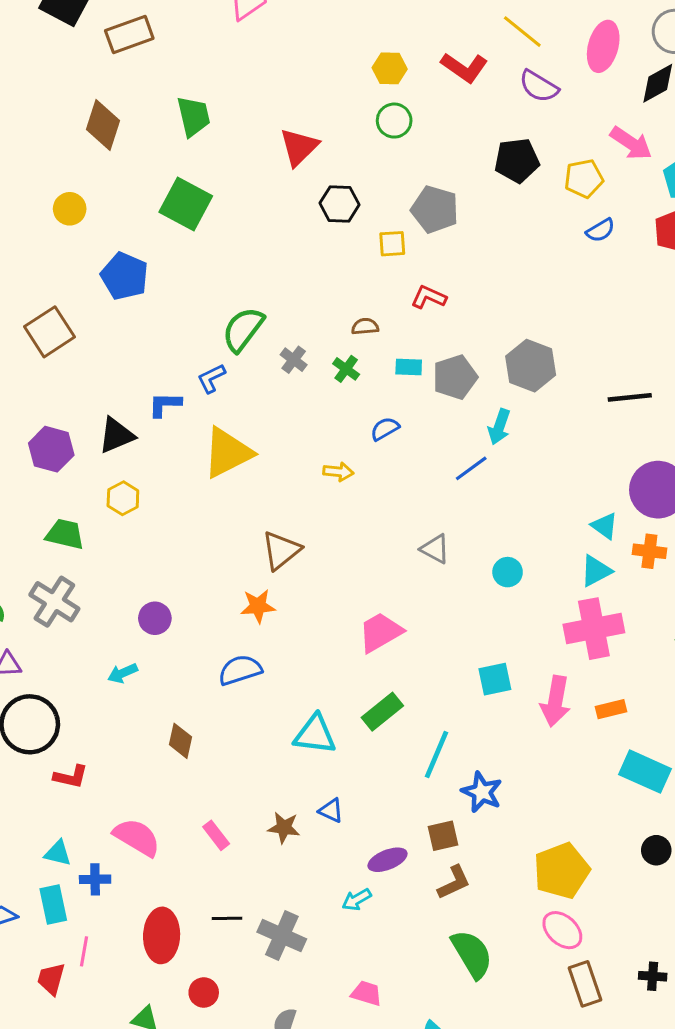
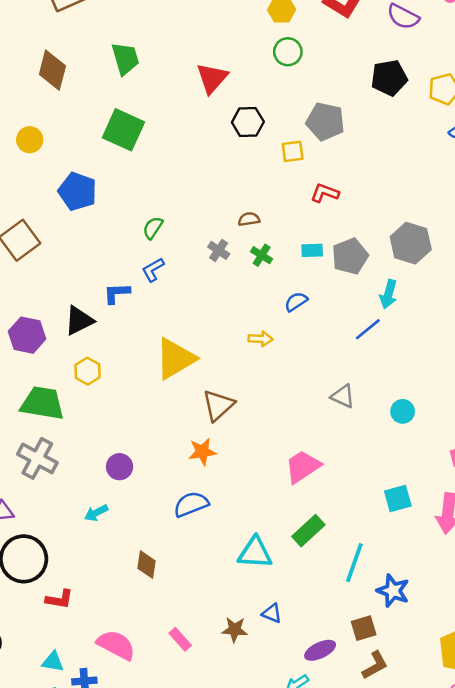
brown semicircle: (365, 326) -> (249, 219), moved
green semicircle: (243, 329) -> (153, 228), moved, size x0.6
yellow triangle: (227, 453) -> (175, 359), moved
green trapezoid: (65, 534) -> (42, 403), size x1.4

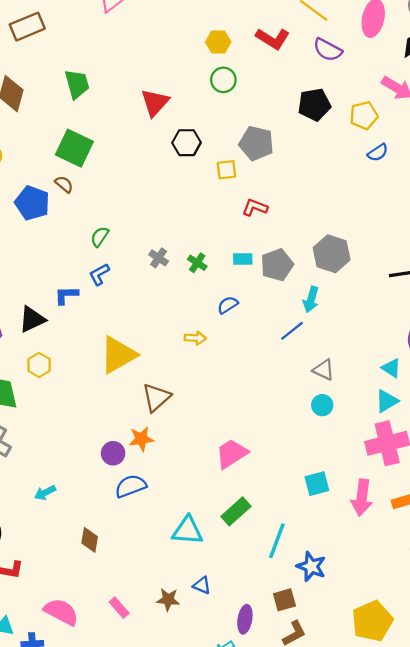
brown semicircle: (249, 219) -> (64, 184), moved, turned 48
gray triangle: (343, 396) -> (324, 370), moved
purple circle: (120, 467) -> (113, 453), moved
purple ellipse: (320, 650) -> (245, 619), turned -56

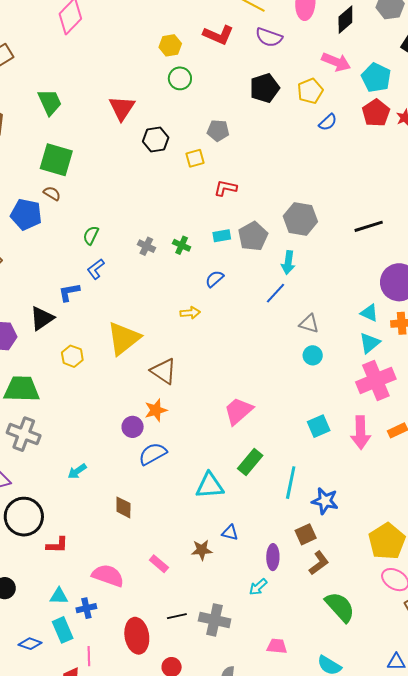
gray pentagon: (256, 143) -> (218, 131), size x0.7
yellow hexagon: (39, 365) -> (72, 356), moved
brown triangle: (156, 397) -> (163, 371), turned -36

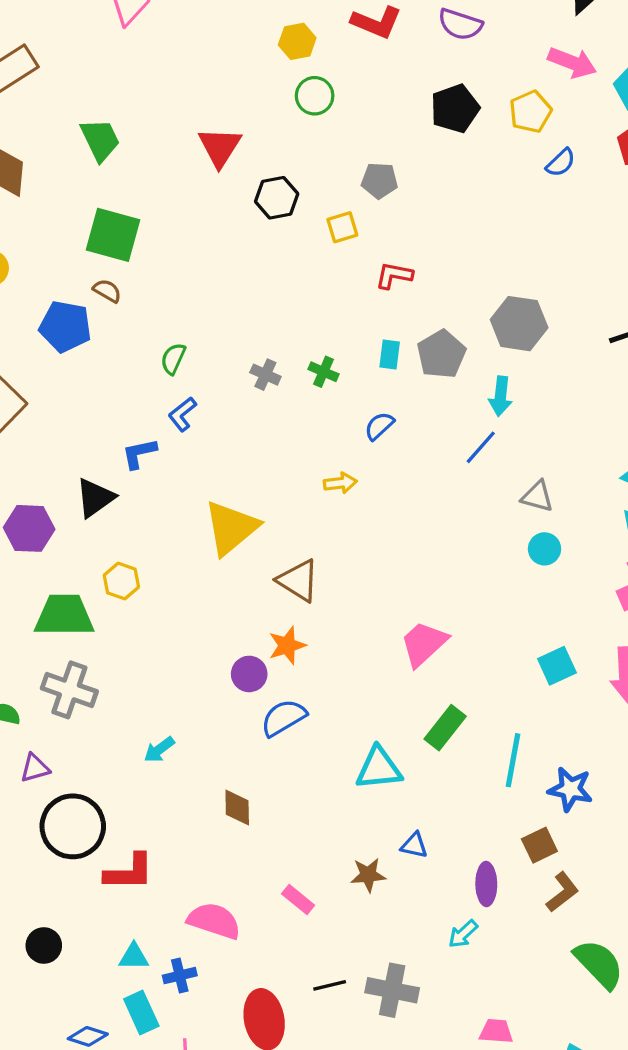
cyan rectangle: (222, 236) -> (390, 354), turned -72
yellow hexagon: (72, 356) -> (121, 581), moved
red L-shape: (57, 545) -> (129, 872), size x1.4

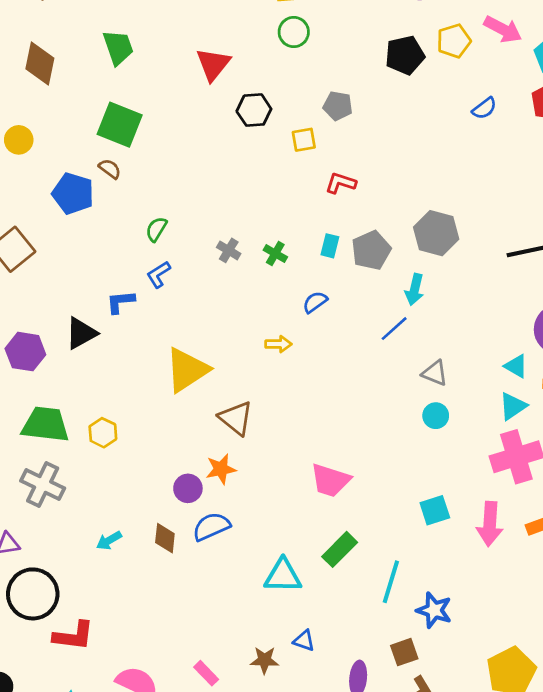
yellow pentagon: (530, 112) -> (454, 41), moved
yellow hexagon: (121, 581) -> (103, 433), moved
pink trapezoid: (424, 644) -> (330, 480), turned -126
brown diamond: (237, 807) -> (165, 538), moved

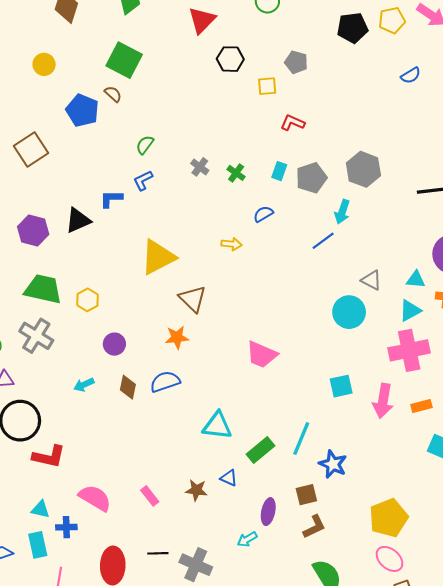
cyan triangle: (516, 366) -> (416, 280), turned -30
gray triangle: (435, 373) -> (372, 280), moved
cyan circle: (436, 416) -> (349, 312), size x1.6
purple circle: (188, 488) -> (114, 344), moved
green rectangle: (340, 549) -> (260, 450), moved

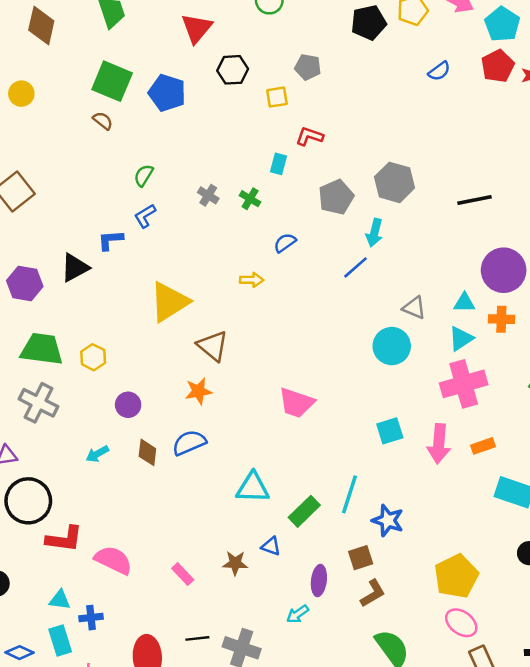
blue pentagon: (82, 110) -> (167, 93), moved
cyan rectangle: (279, 171) -> (279, 164), moved
pink semicircle: (95, 498) -> (113, 560), moved

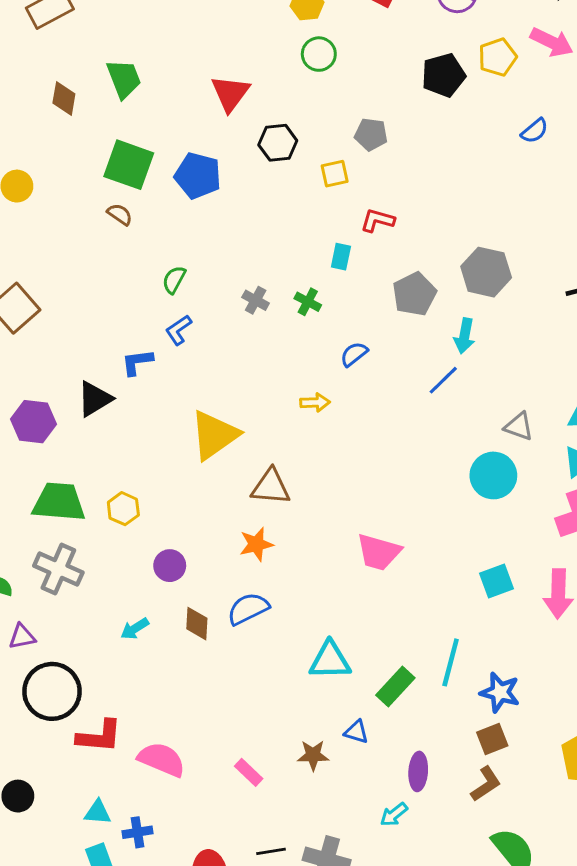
brown diamond: (41, 25) -> (64, 99), moved, size x0.7
brown triangle: (213, 346) -> (271, 487), turned -32
brown square: (361, 558) -> (492, 739), moved

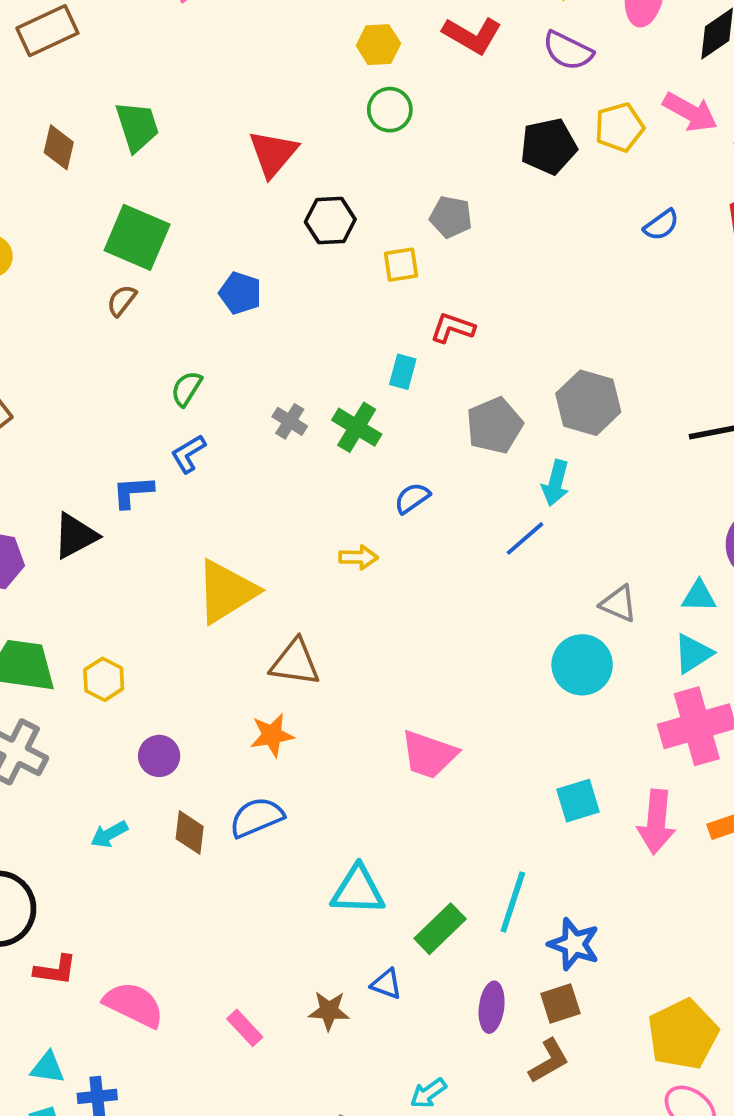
blue pentagon: (198, 176) -> (240, 293), moved, size x0.7
brown semicircle: (120, 214) -> (122, 301), turned -90
green cross: (308, 302) -> (357, 427), size x1.4
red L-shape: (99, 736) -> (55, 970), size x0.7
purple ellipse: (418, 771) -> (492, 1007), moved

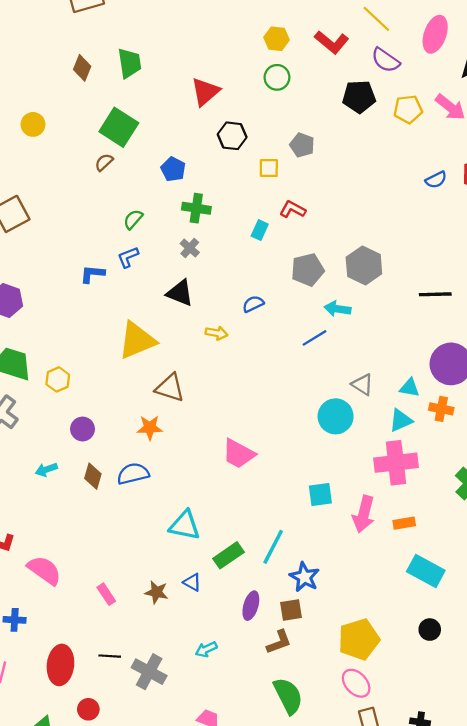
black pentagon: (549, 146) -> (359, 97), moved
blue semicircle: (661, 225) -> (436, 180), moved
green cross: (357, 427) -> (196, 208), moved, turned -32
cyan arrow: (556, 483) -> (337, 309), turned 75
black triangle: (75, 536) -> (180, 293), moved, turned 40

